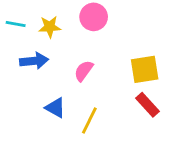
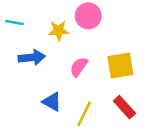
yellow star: (50, 27) -> (59, 31), moved
yellow square: (145, 69) -> (120, 65), moved
red rectangle: (148, 105) -> (124, 107), moved

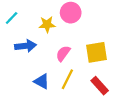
cyan line: (14, 23) -> (12, 18), turned -56
yellow line: (84, 114) -> (67, 79), moved

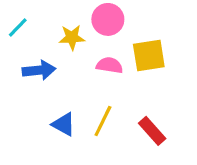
yellow square: (96, 52) -> (149, 55), moved
pink semicircle: (63, 53) -> (110, 65), moved, turned 63

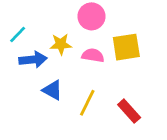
cyan line: (18, 28) -> (18, 34), moved
yellow star: (72, 37) -> (61, 44), moved
blue triangle: (64, 124) -> (52, 90), moved

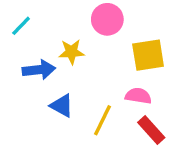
cyan line: (18, 34) -> (21, 26), moved
pink semicircle: (93, 55) -> (138, 96), moved

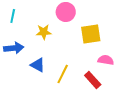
cyan line: (21, 26) -> (13, 16), turned -32
blue arrow: (39, 70) -> (14, 48), moved
pink semicircle: (138, 96) -> (106, 60), moved

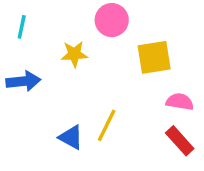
blue triangle: (38, 65) -> (71, 137), moved
red rectangle: (93, 80) -> (180, 141), moved

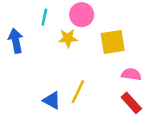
cyan line: (22, 27) -> (44, 17), moved
yellow star: (74, 54) -> (68, 38), moved
blue arrow: (23, 81) -> (16, 41), moved, turned -95

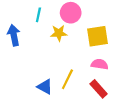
pink semicircle: (131, 74) -> (100, 64), moved
red rectangle: (131, 103) -> (99, 89), moved

